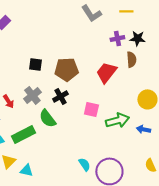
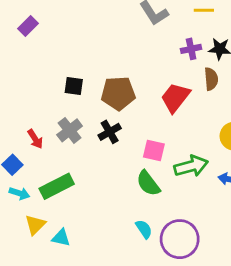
green semicircle: (47, 118) -> (148, 183), moved

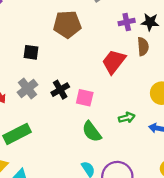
brown pentagon: (118, 93) -> (67, 24), moved
pink square: (154, 150) -> (85, 98), moved
green arrow: (191, 166) -> (127, 118), size x0.6

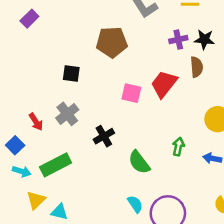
black cross: (60, 90) -> (104, 136), moved
pink square: (85, 98) -> (131, 93), moved
green arrow: (127, 118) -> (178, 147), turned -63

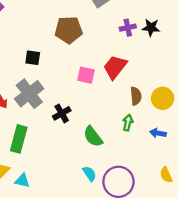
brown semicircle: (197, 67) -> (136, 96), moved
gray cross: (67, 114) -> (29, 94), size x1.4
green rectangle: (56, 165) -> (19, 139), turned -48

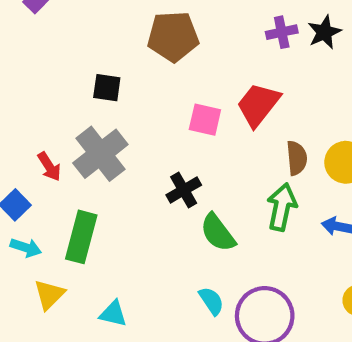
black star: (151, 28) -> (324, 32), turned -30
black cross: (62, 113) -> (184, 190), moved
green arrow: (128, 123) -> (282, 207), size x1.5
cyan triangle: (22, 181) -> (113, 314), moved

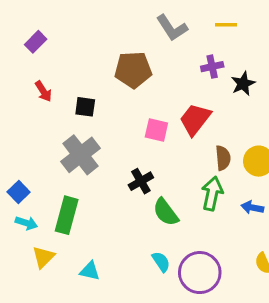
black star: (324, 32) -> (243, 84), moved
red arrow: (49, 167) -> (43, 91), moved

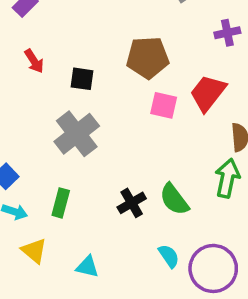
brown pentagon: (133, 70) -> (148, 58), moved
black cross: (141, 181) -> (132, 203), moved
green rectangle: (67, 215) -> (61, 203), size x0.7
yellow triangle: (43, 257) -> (34, 251), turned -35

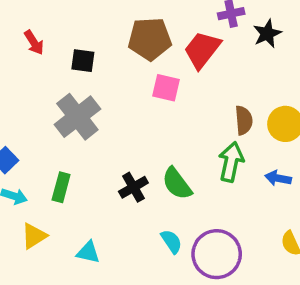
red trapezoid: (208, 93) -> (202, 50), moved
yellow triangle: (34, 251) -> (34, 236), turned 48

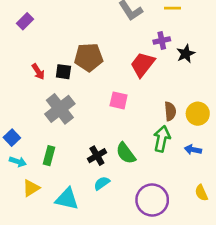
brown pentagon: (150, 39) -> (89, 57), moved
red arrow: (34, 43) -> (38, 72), moved
pink square: (166, 88) -> (119, 100), moved
cyan semicircle: (171, 241) -> (102, 183), moved, turned -91
cyan triangle: (88, 252) -> (67, 199), size x1.5

